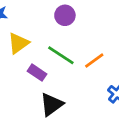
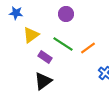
black triangle: (52, 104) -> (43, 81), moved

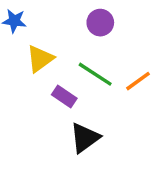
black triangle: (43, 81) -> (85, 138), moved

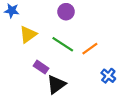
purple rectangle: (64, 97) -> (41, 67), moved

